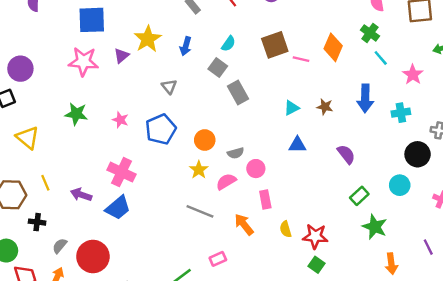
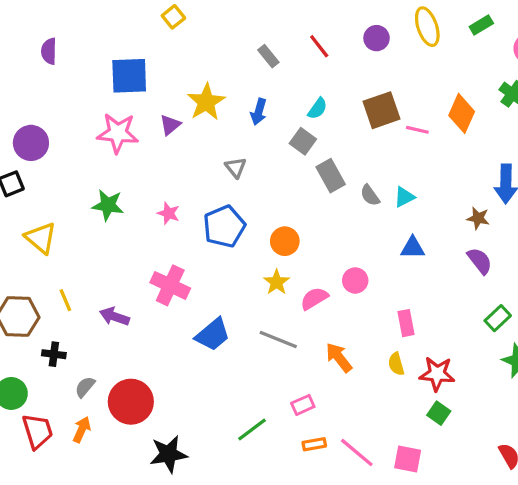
brown star: (325, 107) -> (478, 218), moved
gray semicircle: (236, 153) -> (370, 195), moved, turned 70
pink rectangle: (265, 199) -> (406, 323), moved
blue trapezoid: (118, 208) -> (213, 335), moved

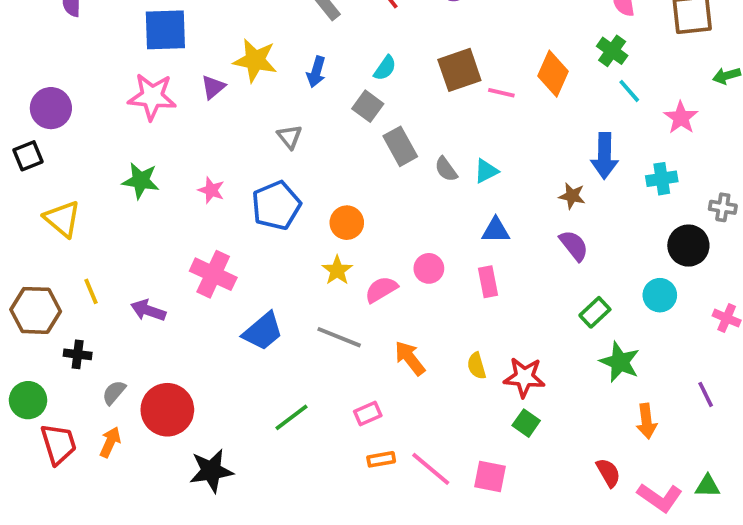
yellow star: (206, 102) -> (255, 60), turned -30
pink rectangle: (406, 323) -> (488, 282), moved
green line: (252, 430) -> (291, 417), moved

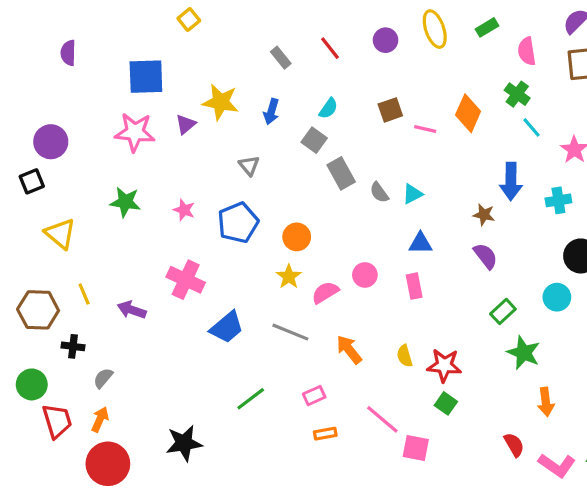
brown square: (459, 70) -> (390, 110), size x0.7
red circle: (167, 410) -> (108, 464), moved
pink line: (431, 469) -> (382, 419), moved

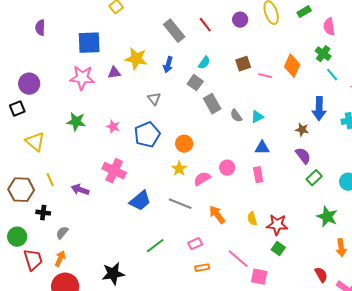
gray rectangle: (281, 58) -> (174, 31), size x1.6
purple triangle: (186, 124) -> (114, 73), turned 32
green rectangle: (503, 311) -> (314, 178), moved

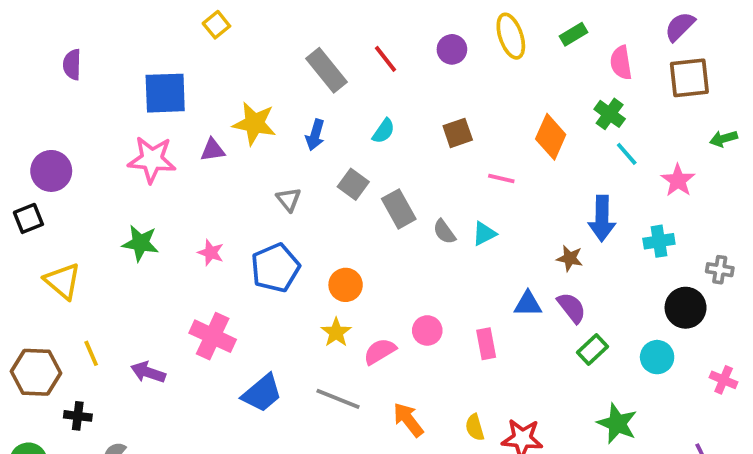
pink line: (265, 76) -> (501, 179), moved
gray square: (195, 83) -> (353, 184), moved
blue triangle: (262, 148) -> (528, 304), moved

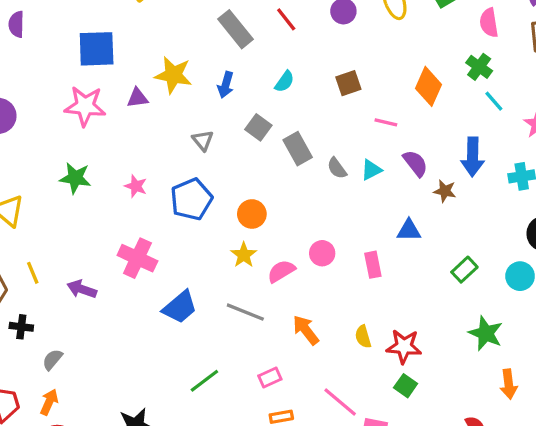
purple semicircle: (572, 308) -> (415, 163), moved

